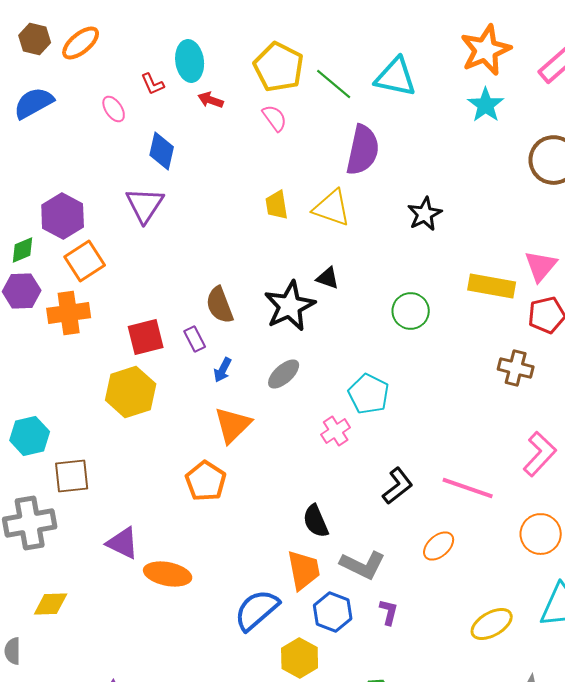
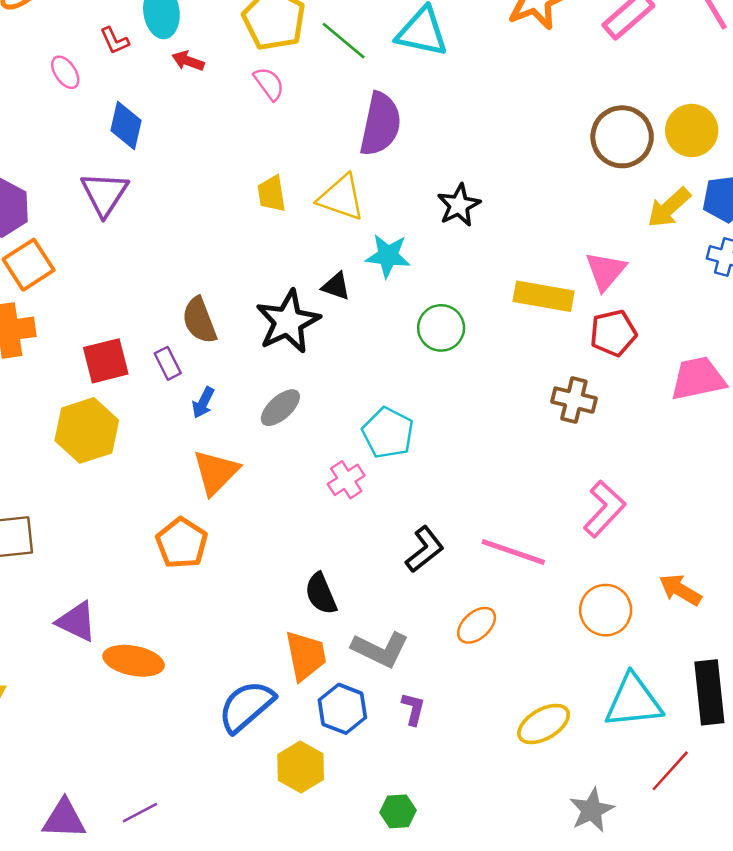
cyan star: (486, 105) -> (388, 256), moved, turned -30

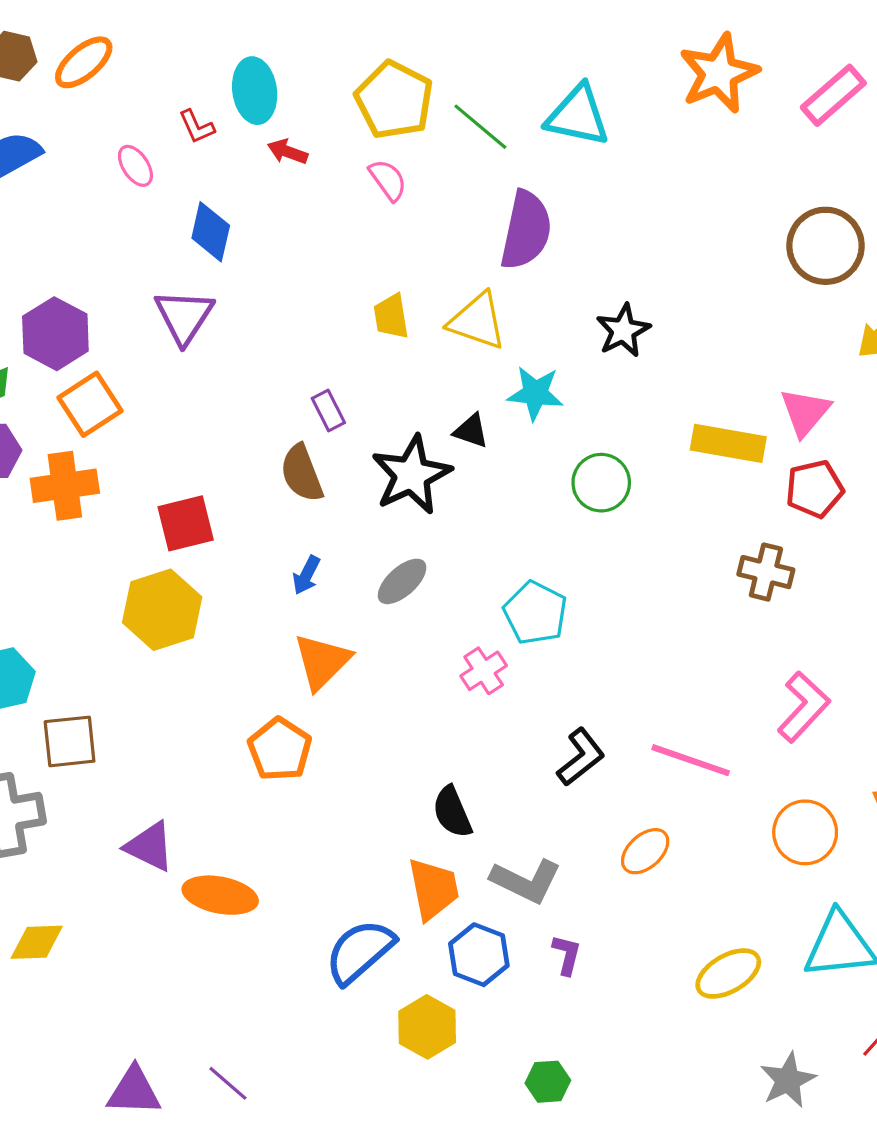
purple rectangle: (168, 363) -> (328, 410), moved
purple line: (140, 813) -> (228, 1083), turned 69

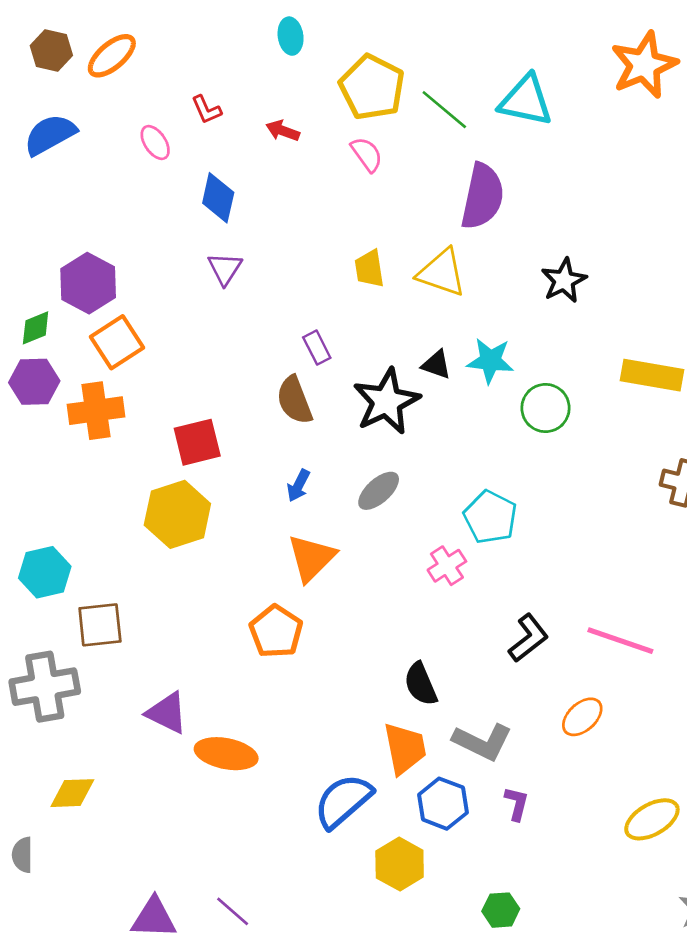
cyan ellipse: (255, 91) -> (291, 36), moved, size x0.7
purple triangle: (184, 316) -> (225, 269), moved, size x0.7
cyan star: (535, 393) -> (490, 361), moved

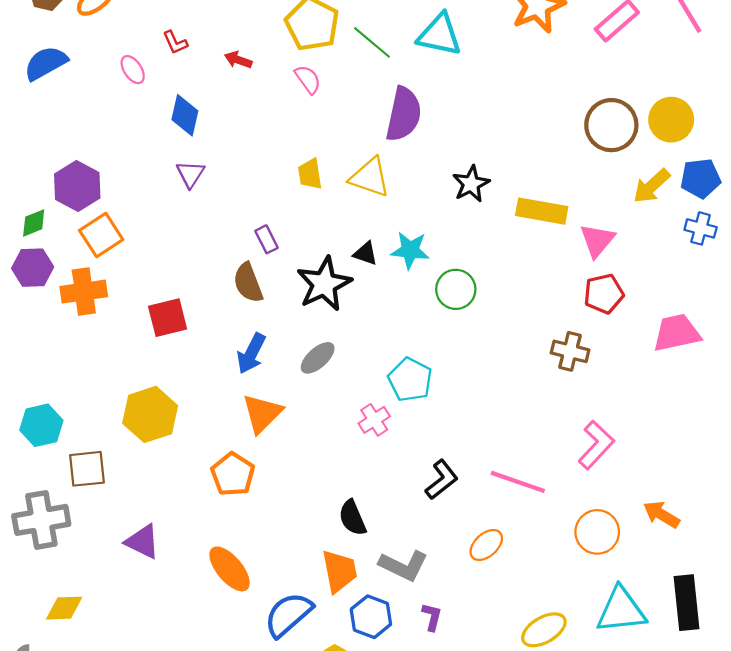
yellow rectangle: (652, 375) -> (542, 211), moved
blue arrow: (298, 486) -> (251, 354), size x1.5
yellow hexagon: (177, 514) -> (150, 414), moved
orange ellipse: (226, 754) -> (230, 569), moved, turned 39

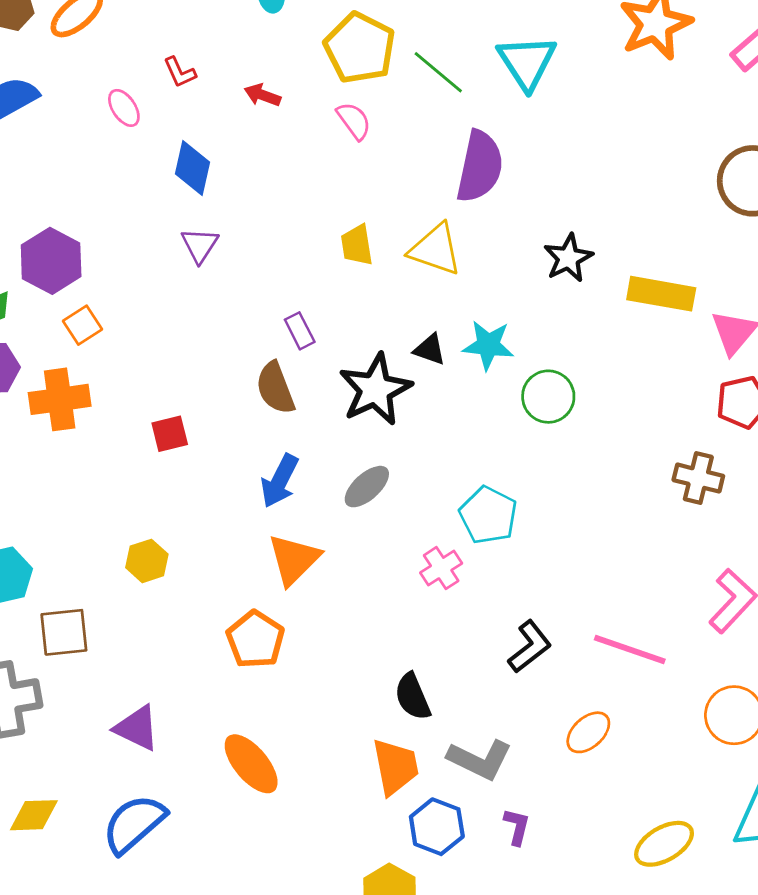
cyan triangle: (439, 35) -> (527, 62), turned 45
orange square: (101, 235) -> (82, 325), size x0.7
red square: (168, 318) -> (170, 434), size x0.7
yellow hexagon: (150, 414) -> (147, 561), size x0.6
blue semicircle: (288, 615) -> (134, 824), moved

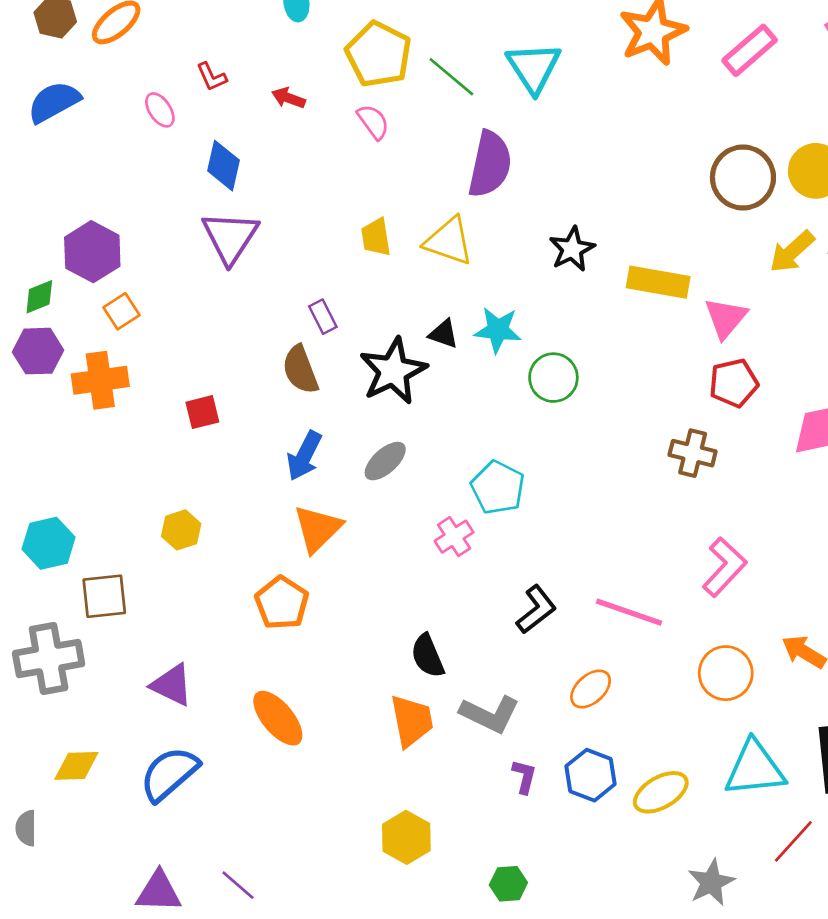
purple triangle: (200, 245) -> (230, 237), size x1.6
blue hexagon: (437, 827) -> (591, 775), moved

